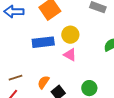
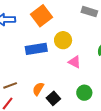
pink triangle: (70, 55) -> (75, 62), moved

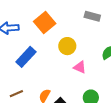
blue rectangle: (36, 49) -> (26, 57), moved, turned -35

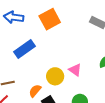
yellow circle: (67, 46) -> (55, 76), moved

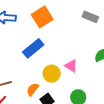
blue rectangle: (24, 49) -> (33, 48), moved

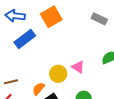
blue rectangle: (33, 48) -> (25, 39), moved

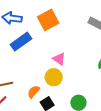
pink triangle: (78, 67) -> (59, 59), moved

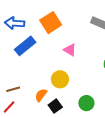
pink triangle: (59, 59) -> (70, 50), moved

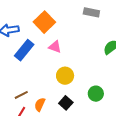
pink triangle: (70, 50) -> (55, 47), moved
orange semicircle: (41, 95) -> (40, 104), moved

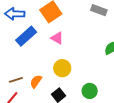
orange semicircle: (40, 104) -> (36, 81), moved

